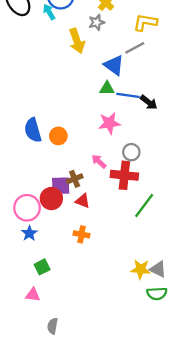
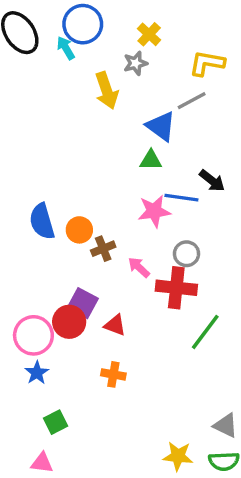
blue line: (128, 95) -> (181, 198), moved
brown cross: (75, 179) -> (103, 249), moved
purple square: (61, 186) -> (83, 303), turned 30
yellow star: (141, 269) -> (178, 456), moved

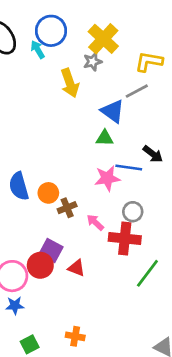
yellow cross: (149, 34) -> (103, 39), size x1.6
blue star: (37, 373) -> (15, 306), turned 30
orange cross: (113, 374) -> (75, 336), moved

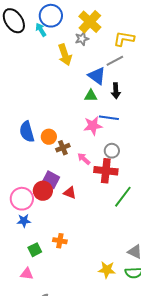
black arrow: (153, 154) -> (116, 91), moved, turned 49
orange cross: (75, 336) -> (60, 241), moved

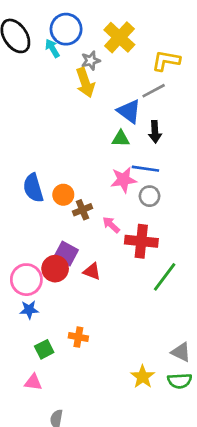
gray star: (82, 39) -> (91, 61), moved
gray circle: (112, 151) -> (150, 196), moved
yellow star: (107, 270) -> (143, 377), turned 30

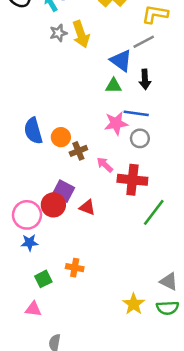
gray star: (91, 61) -> (58, 33), moved

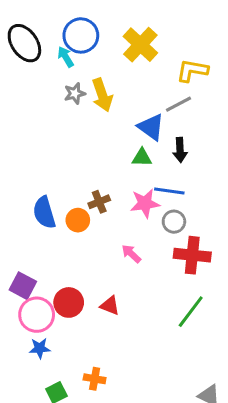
brown cross: (78, 151) -> (99, 202), moved
red cross: (132, 180) -> (192, 255), moved
purple square: (63, 191) -> (23, 286), moved

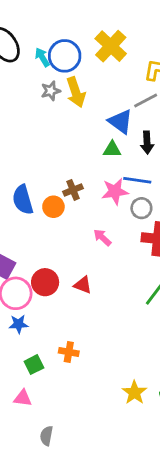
blue circle: (81, 35) -> (65, 56), moved

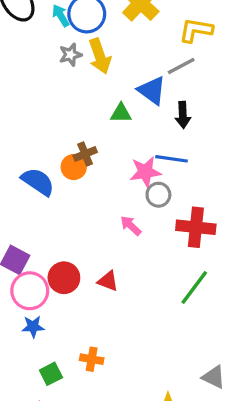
green triangle: (112, 149) -> (121, 113), moved
brown cross: (73, 190) -> (85, 154), moved
blue semicircle: (23, 200) -> (38, 182), turned 140
orange circle: (53, 207) -> (74, 167), moved
gray circle: (141, 208) -> (158, 195), moved

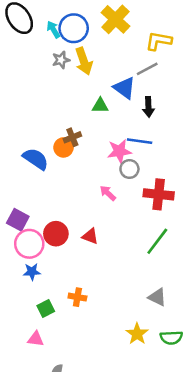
gray triangle: (214, 377) -> (157, 297), moved

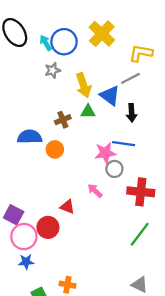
yellow arrow: (84, 61) -> (83, 85), moved
brown cross: (72, 137) -> (63, 120), moved
blue semicircle: (36, 159) -> (30, 137), moved, turned -35
red triangle: (90, 236) -> (67, 207), moved

